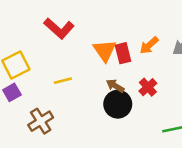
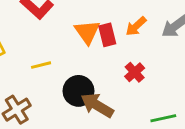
brown arrow: (115, 86) -> (97, 105), moved, size x1.6
black circle: (118, 104) -> (78, 91), moved

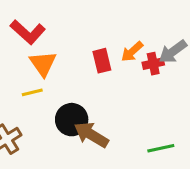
orange triangle: (87, 32) -> (43, 64), moved
red cross: (135, 72) -> (153, 64), moved, turned 30

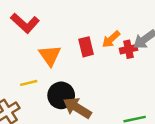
orange triangle: (43, 64) -> (50, 55), moved
yellow line: (32, 92) -> (29, 83), moved

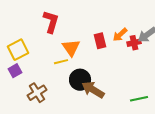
red L-shape: (25, 23) -> (51, 22), turned -115
yellow line: (29, 83) -> (61, 62), moved

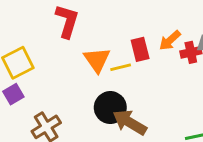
yellow line: (61, 62) -> (121, 67), moved

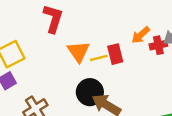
red rectangle: (140, 49) -> (115, 54), moved

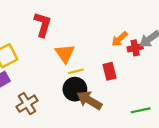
red rectangle: (115, 54) -> (109, 71), moved
yellow line: (99, 58) -> (76, 71), moved

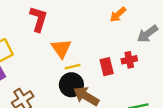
orange arrow: (119, 39) -> (118, 14), moved
red cross: (135, 48) -> (129, 60), moved

